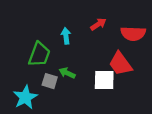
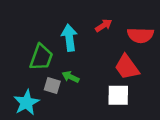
cyan arrow: (66, 36) -> (69, 38), size x1.5
white square: (104, 80) -> (118, 95), moved

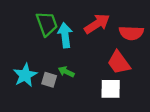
red arrow: (104, 25) -> (97, 24), size x1.6
green trapezoid: (41, 57) -> (47, 24), moved, turned -40
cyan star: (26, 103) -> (25, 75), moved

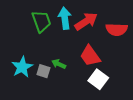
cyan arrow: (65, 35) -> (65, 18), moved
red trapezoid: (119, 63) -> (90, 56), moved
white square: (111, 89) -> (98, 79), turned 36

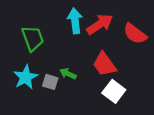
green trapezoid: (41, 21) -> (33, 38), moved
red semicircle: (117, 29) -> (135, 34), turned 35

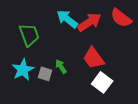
cyan arrow: (75, 21) -> (67, 19), turned -45
red semicircle: (135, 34) -> (121, 18), moved
green arrow: (68, 74) -> (61, 67), turned 32

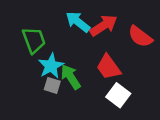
red semicircle: (121, 18) -> (140, 37), moved
green arrow: (61, 67) -> (71, 77), size x1.5
cyan star: (23, 70) -> (51, 66), moved

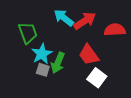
red semicircle: (140, 37) -> (115, 30), turned 140
green arrow: (71, 77) -> (58, 63), turned -125

